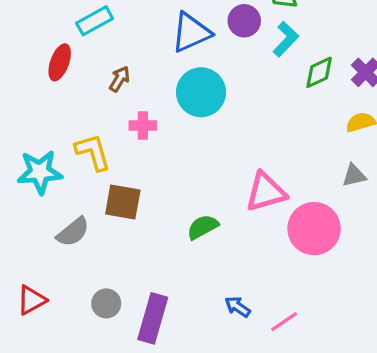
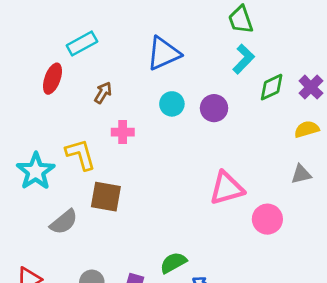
purple circle: (244, 21) -> (214, 108), moved
cyan circle: (201, 92) -> (172, 104), size x0.6
cyan star: (40, 172) -> (36, 171), turned -30
green semicircle: (203, 227) -> (173, 263), moved
pink circle: (314, 229) -> (267, 219), size x0.7

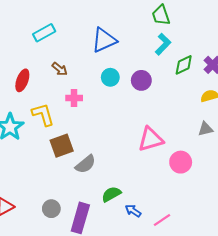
red ellipse: (52, 79) -> (22, 80), moved
brown arrow: (103, 93) -> (60, 69), turned 98
brown square: (106, 197) -> (62, 146), turned -30
gray semicircle: (64, 222) -> (85, 164), moved

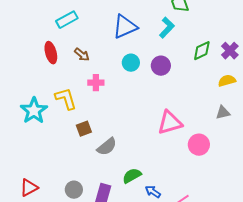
cyan L-shape: (163, 44) -> (167, 28), moved
red ellipse: (22, 80) -> (51, 53), moved, turned -35
brown square: (62, 146) -> (84, 129), size x0.7

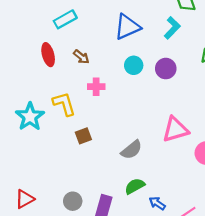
gray semicircle: (107, 147) -> (132, 150), moved

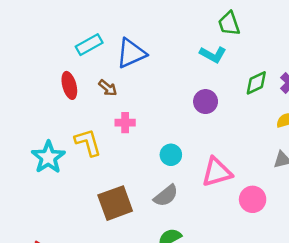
blue triangle: (127, 27) -> (131, 53), moved
cyan L-shape: (172, 28) -> (213, 54), turned 75
cyan circle: (134, 65) -> (171, 155), moved
brown square: (83, 136) -> (115, 203), moved, size x1.8

